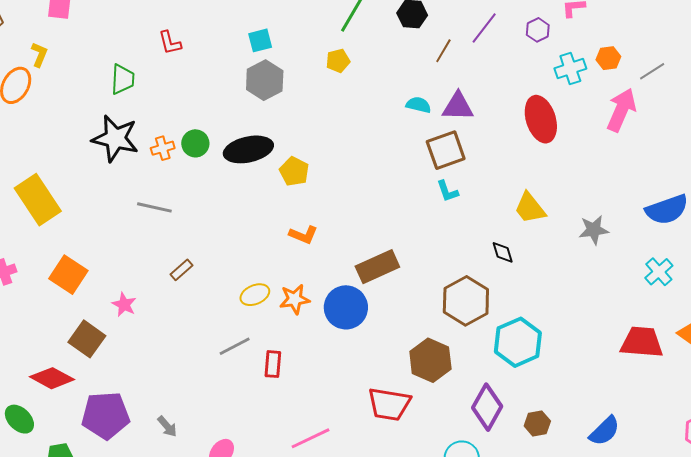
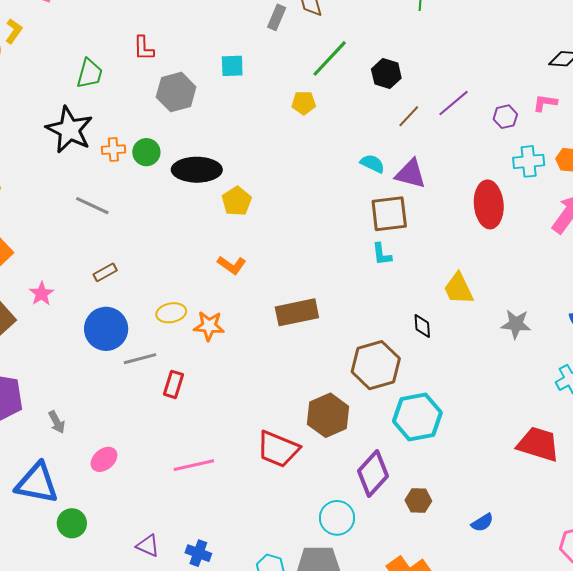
gray hexagon: (265, 80) -> (176, 92), moved
blue circle: (346, 307) -> (106, 329), moved
blue semicircle: (605, 431) -> (482, 523), size x0.7

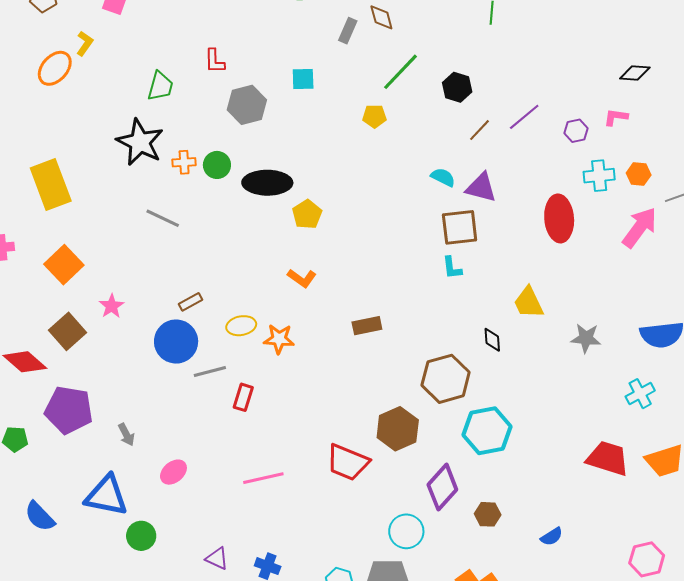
brown rectangle: (105, 272) -> (191, 302), moved
brown rectangle: (297, 312) -> (367, 326), size x0.7

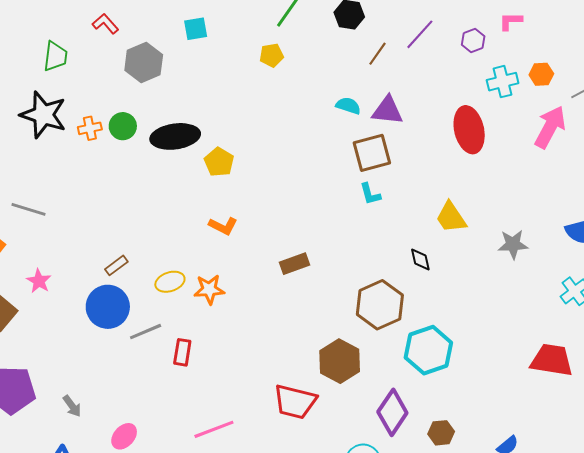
red L-shape: (215, 61) -> (105, 24), turned 148
gray line: (163, 218) -> (28, 209), moved

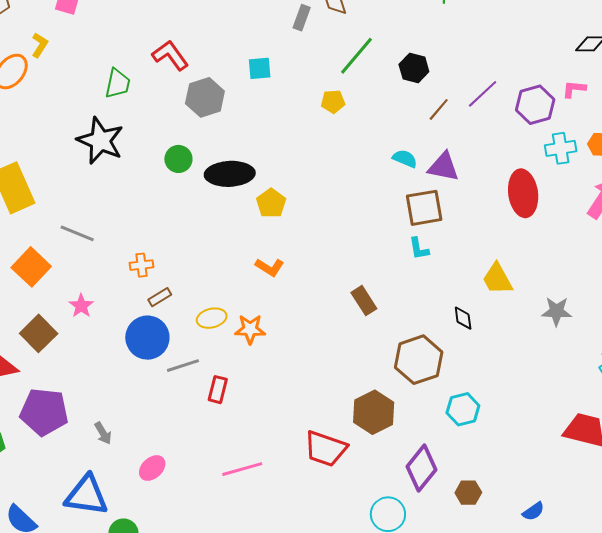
red L-shape: (105, 24) -> (170, 55), size x1.4
purple hexagon: (473, 41) -> (535, 105), size x1.6
orange cross: (90, 128) -> (142, 265), moved
brown rectangle: (294, 264) -> (364, 301), moved, turned 72
cyan hexagon: (428, 350) -> (463, 409), size x0.7

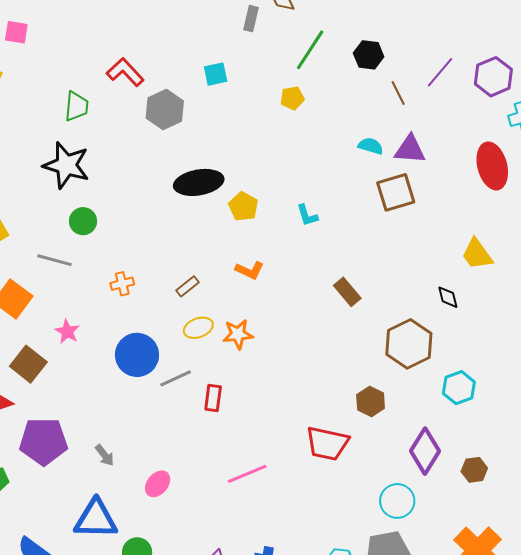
brown line: (439, 109) -> (398, 93), turned -60
green circle: (178, 159) -> (83, 221), moved
cyan L-shape: (419, 249) -> (307, 215), moved
brown rectangle: (160, 297) -> (188, 286), moved
brown hexagon: (374, 412) -> (371, 402), size x0.7

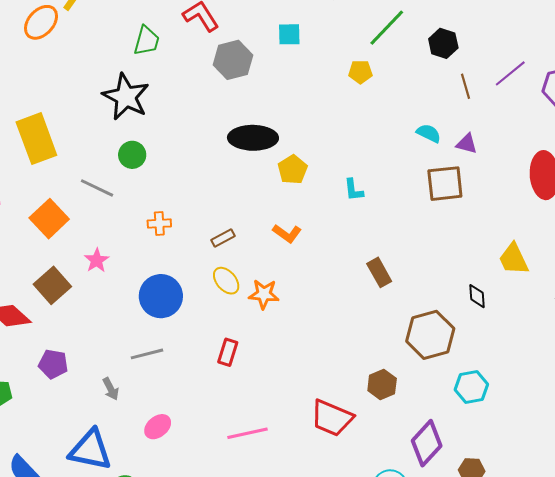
purple triangle: (410, 149) -> (467, 144), size x0.7
yellow ellipse: (198, 328) -> (226, 281), turned 60
gray line: (176, 378) -> (147, 354), moved
purple pentagon: (44, 441) -> (53, 364), size x0.6

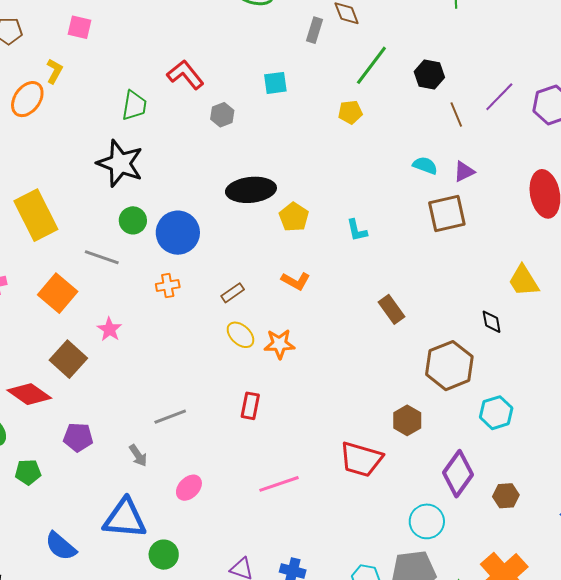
gray hexagon: (233, 60) -> (222, 115), size x0.6
purple triangle: (467, 144) -> (464, 172), turned -35
blue circle: (161, 296) -> (178, 233), moved

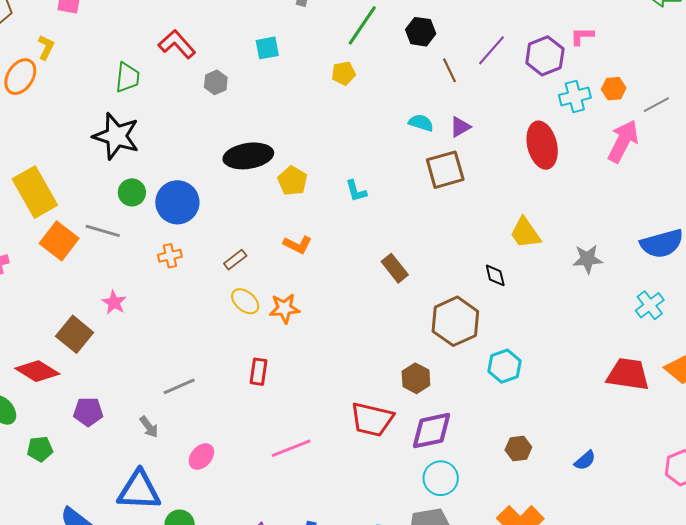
orange square: (58, 293) -> (59, 241), moved
purple diamond: (458, 474) -> (431, 431), moved, turned 45

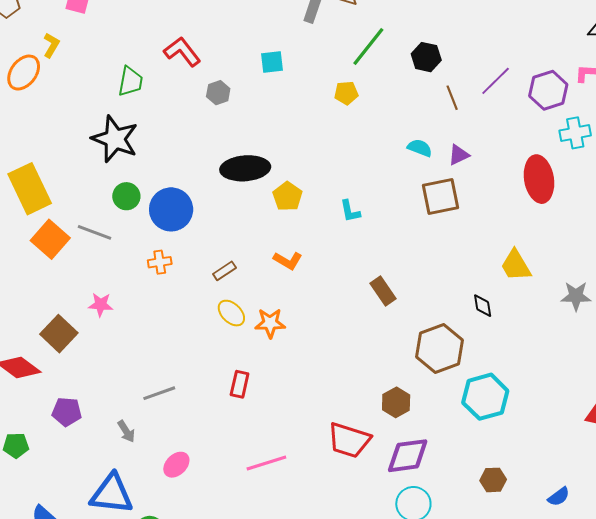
pink star: (114, 302) -> (101, 305), turned -30
cyan hexagon: (504, 366) -> (485, 397), size x1.4

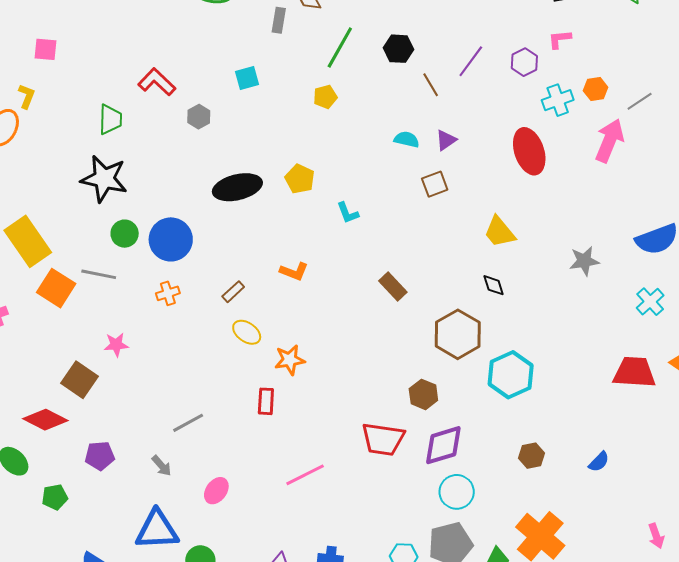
purple hexagon: (548, 90) -> (524, 62), size x0.7
yellow pentagon: (287, 196) -> (300, 179), moved
brown square: (441, 196) -> (435, 184), size x0.7
yellow trapezoid: (516, 265) -> (500, 232), moved
orange star: (270, 323) -> (290, 360), moved

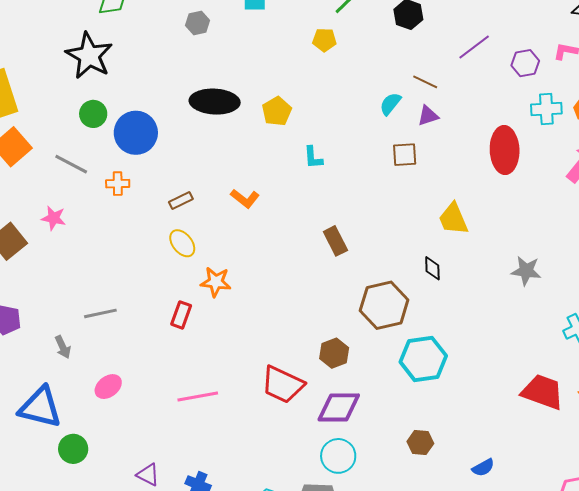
brown line: (431, 85) -> (425, 82), moved, turned -50
cyan semicircle: (407, 139) -> (390, 104), turned -80
gray line: (99, 274) -> (71, 164), moved

